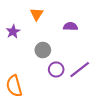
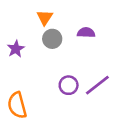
purple star: (13, 32) -> (16, 49), moved
gray circle: (43, 50) -> (52, 39), moved

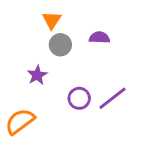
purple star: (16, 49) -> (37, 75), moved
orange semicircle: (17, 105) -> (20, 121), turned 68

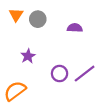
orange triangle: (52, 20) -> (16, 15), moved
gray circle: (60, 45) -> (38, 19), moved

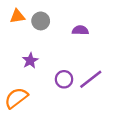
orange triangle: (16, 15) -> (17, 16), turned 48

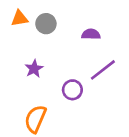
purple line: (91, 79) -> (103, 70), moved
orange semicircle: (16, 98) -> (35, 119), moved, turned -30

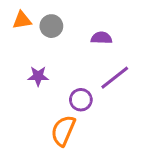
purple star: (34, 69) -> (38, 76), turned 30
orange semicircle: (35, 119) -> (63, 131), moved

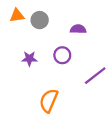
purple line: (115, 78) -> (95, 76), moved
purple circle: (81, 100) -> (62, 55), moved

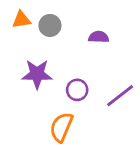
purple circle: (62, 55) -> (77, 90), moved
purple star: (29, 59) -> (37, 74), size x1.5

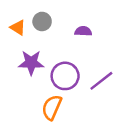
orange triangle: (21, 20) -> (18, 28), moved, turned 42
purple circle: (77, 90) -> (65, 76), size x1.5

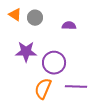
orange triangle: (18, 28) -> (15, 15), moved
purple line: (101, 81) -> (76, 87), moved, turned 40

